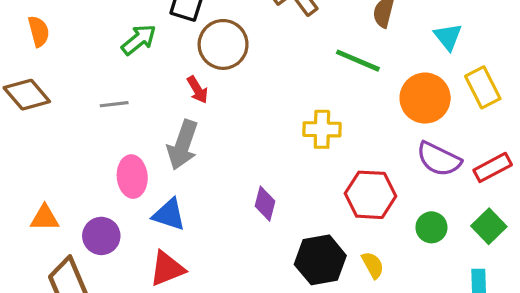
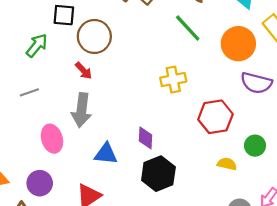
green line: (358, 61) -> (188, 28), turned 36
blue triangle: (169, 215) -> (106, 154), moved
green circle: (431, 227) -> (255, 146), moved
black hexagon: (320, 260) -> (158, 174), moved
yellow semicircle: (373, 265) -> (227, 164), turned -36

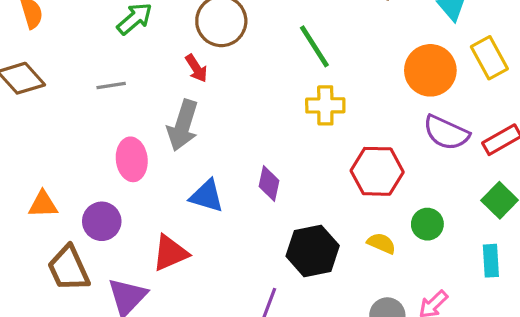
green line: (188, 28) -> (314, 46), moved
black hexagon: (158, 174) -> (313, 251), moved

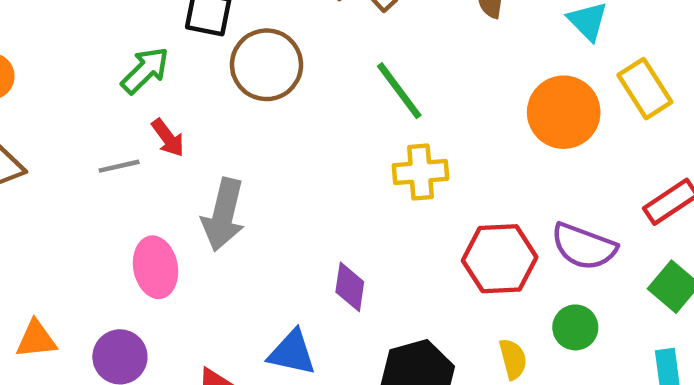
red arrow: (196, 68) -> (168, 138), moved
purple semicircle: (446, 133) -> (584, 246), moved
blue triangle: (207, 196) -> (292, 353), moved
yellow semicircle: (381, 243) -> (513, 359), turned 56

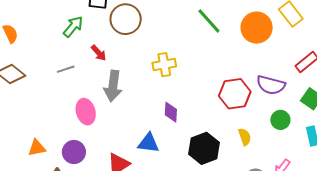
green line: (399, 91) -> (209, 21), moved
red arrow: (168, 138) -> (99, 53), moved
yellow cross: (420, 172) -> (164, 65), moved
green circle: (575, 327) -> (280, 120), moved

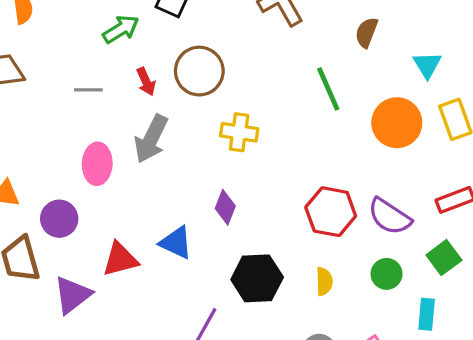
brown circle: (126, 19) -> (199, 71), moved

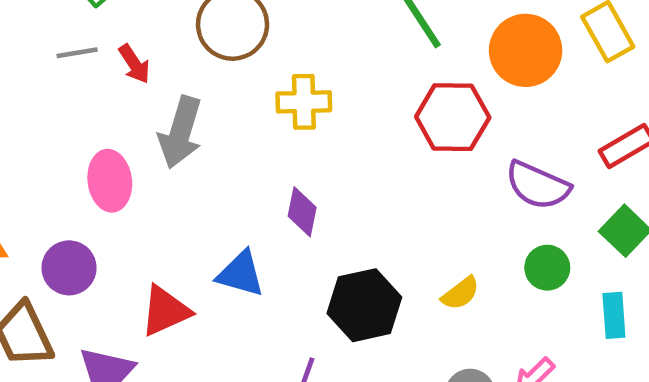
red arrow: (146, 82) -> (134, 64), moved
gray line: (88, 90) -> (77, 53), moved
red hexagon: (331, 212) -> (453, 117), moved
yellow semicircle: (324, 281) -> (460, 293), turned 64

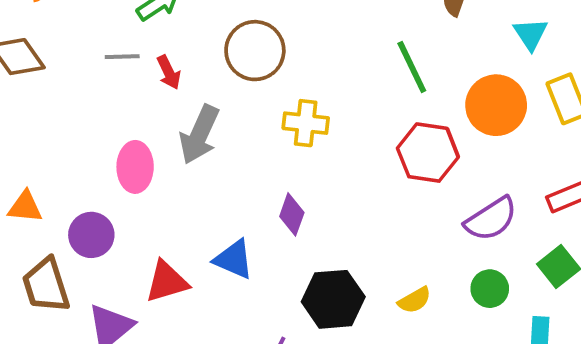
purple semicircle: (538, 185) -> (491, 219), turned -64

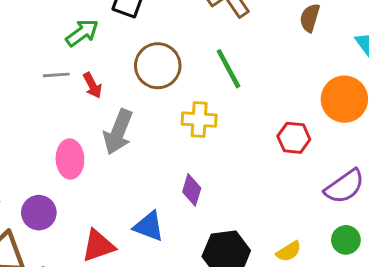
green line: (412, 67) -> (229, 69), moved
red hexagon: (428, 153) -> (294, 138), size x0.7

